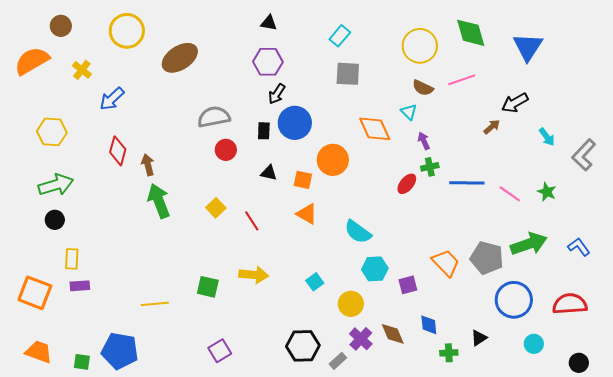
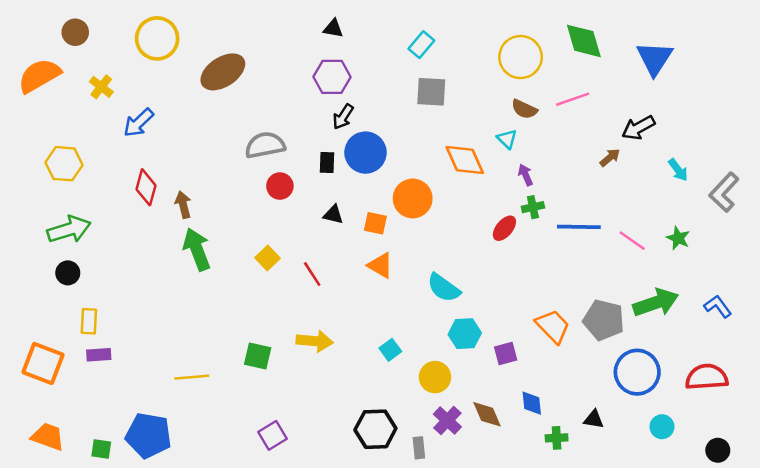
black triangle: (479, 338) -> (594, 419), turned 42
gray rectangle: (338, 361) -> (419, 448), turned -54

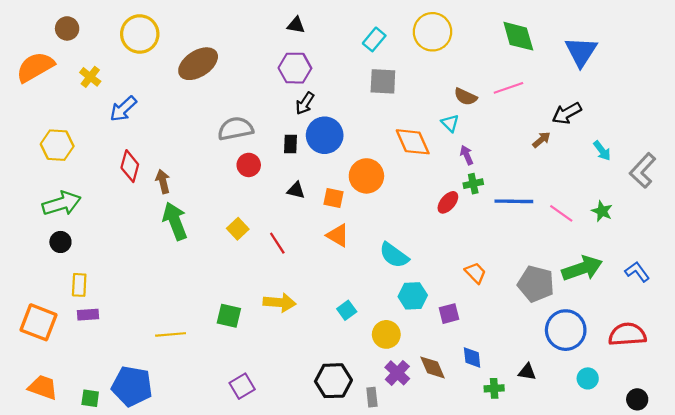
yellow circle: (521, 57) -> (432, 32), moved
orange trapezoid: (553, 326) -> (475, 273), moved, size x0.7

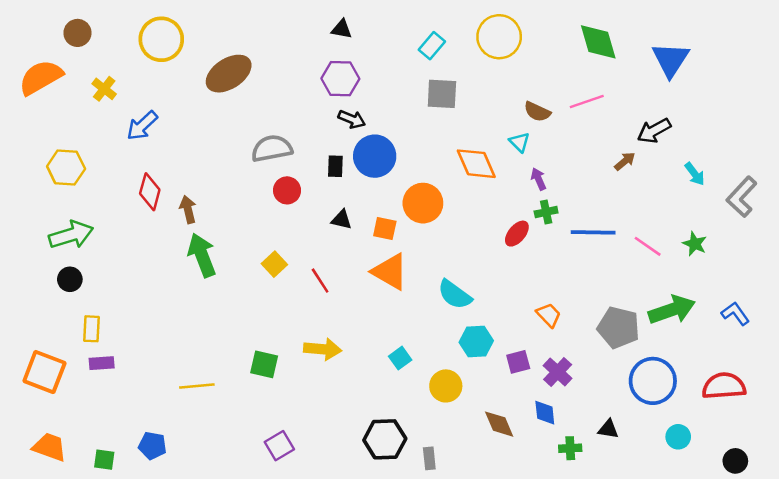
black arrow: (305, 103) -> (352, 119), turned -100
orange triangle: (338, 235) -> (390, 272), size x1.4
purple cross: (397, 373) -> (558, 372), moved
blue pentagon: (132, 386) -> (152, 446), size x0.6

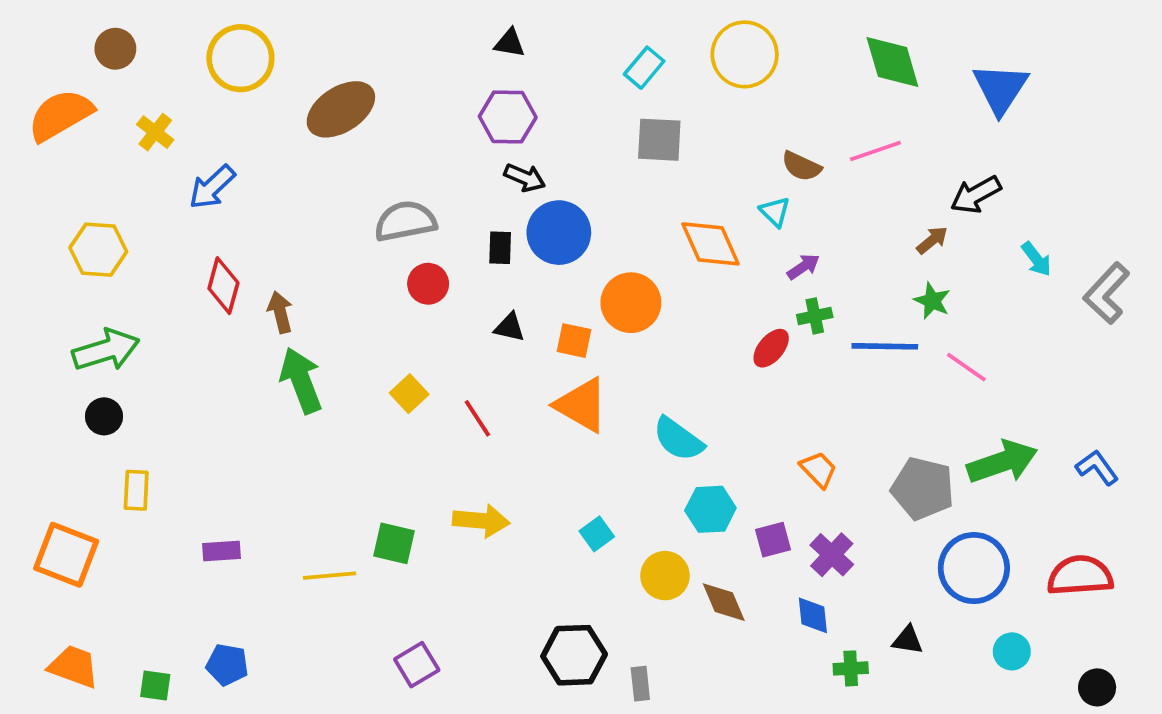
purple arrow: (538, 179) -> (803, 267), turned 80
green star: (695, 244) -> (932, 301), moved
purple rectangle: (102, 363) -> (221, 551), moved
yellow line: (197, 386) -> (330, 576), moved
brown diamond: (499, 424) -> (724, 602), moved

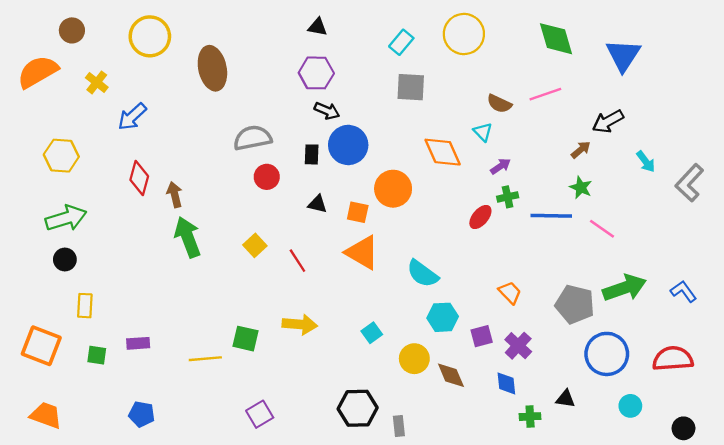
brown ellipse: (341, 109) -> (212, 68), turned -69
green square: (155, 686) -> (97, 355), moved

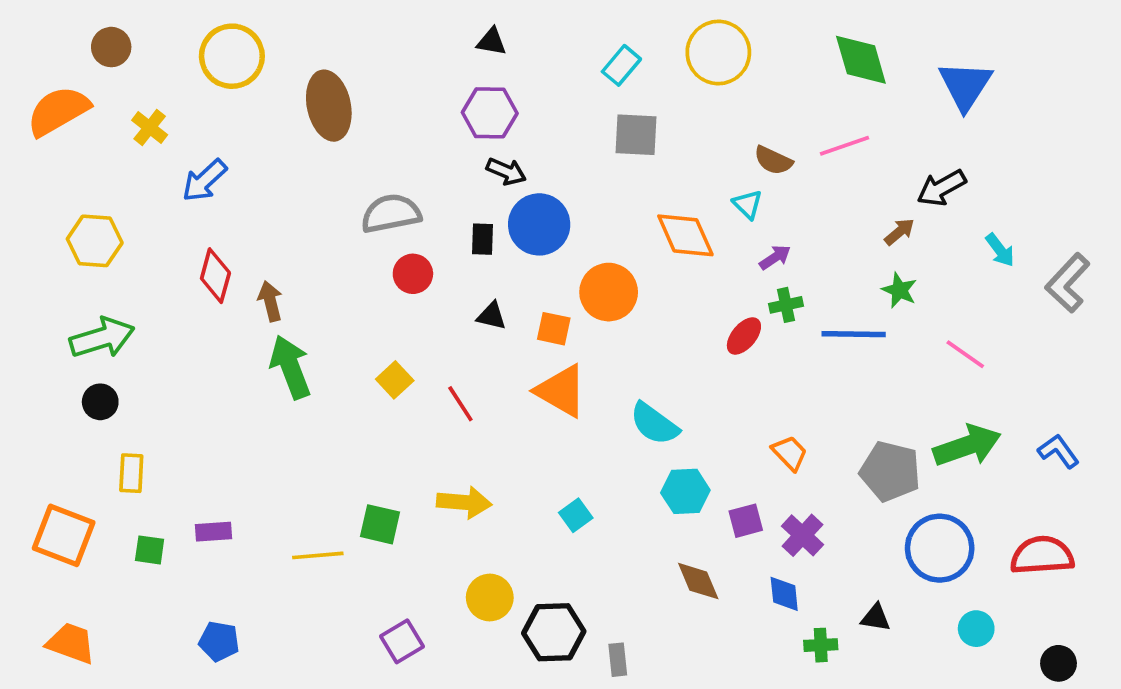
pink line: (602, 229) -> (965, 354), moved
yellow circle: (414, 359) -> (490, 597), moved

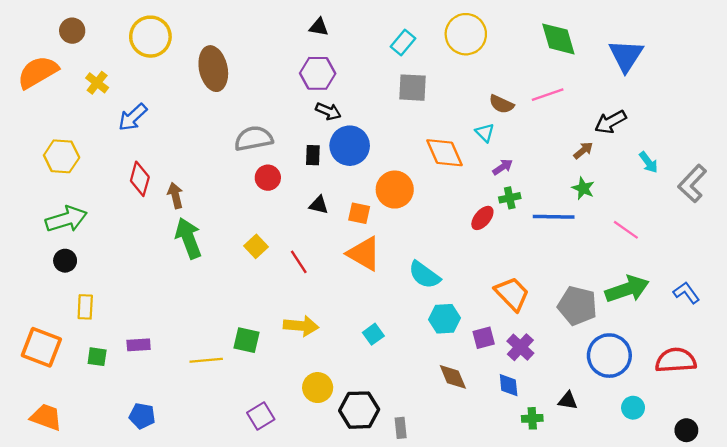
orange trapezoid: (790, 453) -> (512, 294), size x1.5

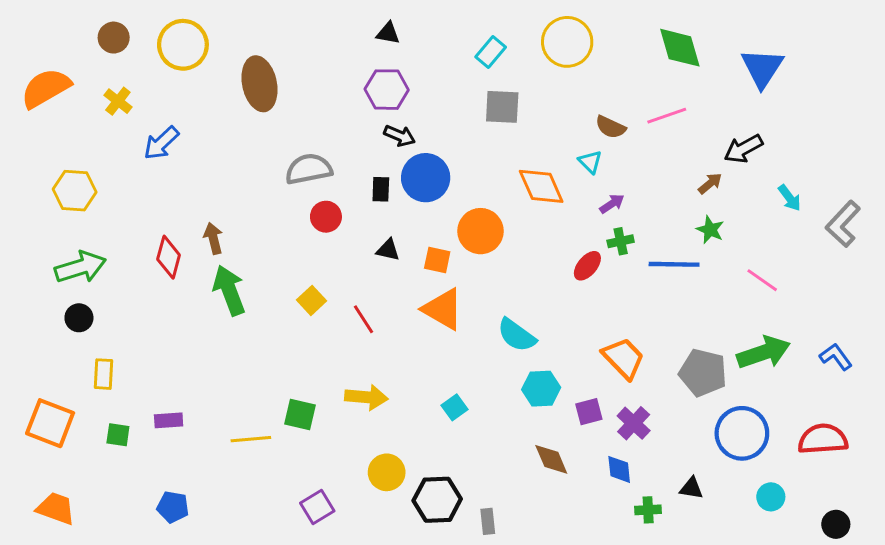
brown circle: (72, 31) -> (114, 38), moved
red diamond: (140, 179) -> (169, 257), moved

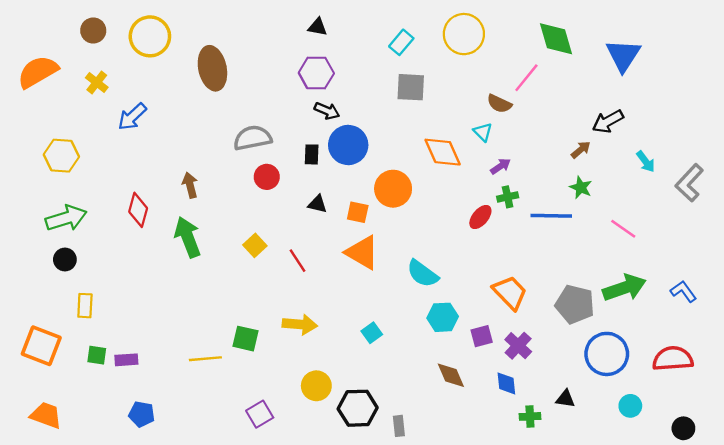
pink line: (667, 116) -> (526, 78), moved, turned -32
brown arrow: (213, 238) -> (190, 185), moved
purple rectangle: (169, 420) -> (126, 360), moved

